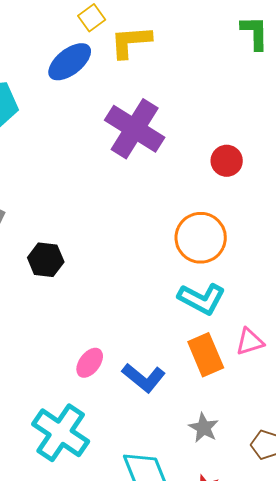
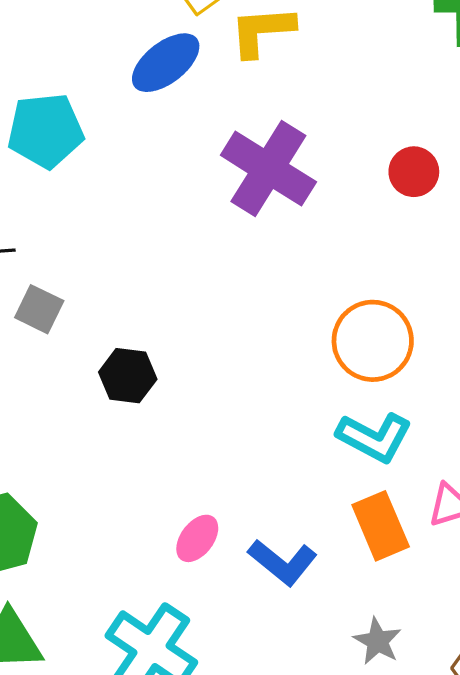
red circle: (227, 161) -> (414, 172), moved

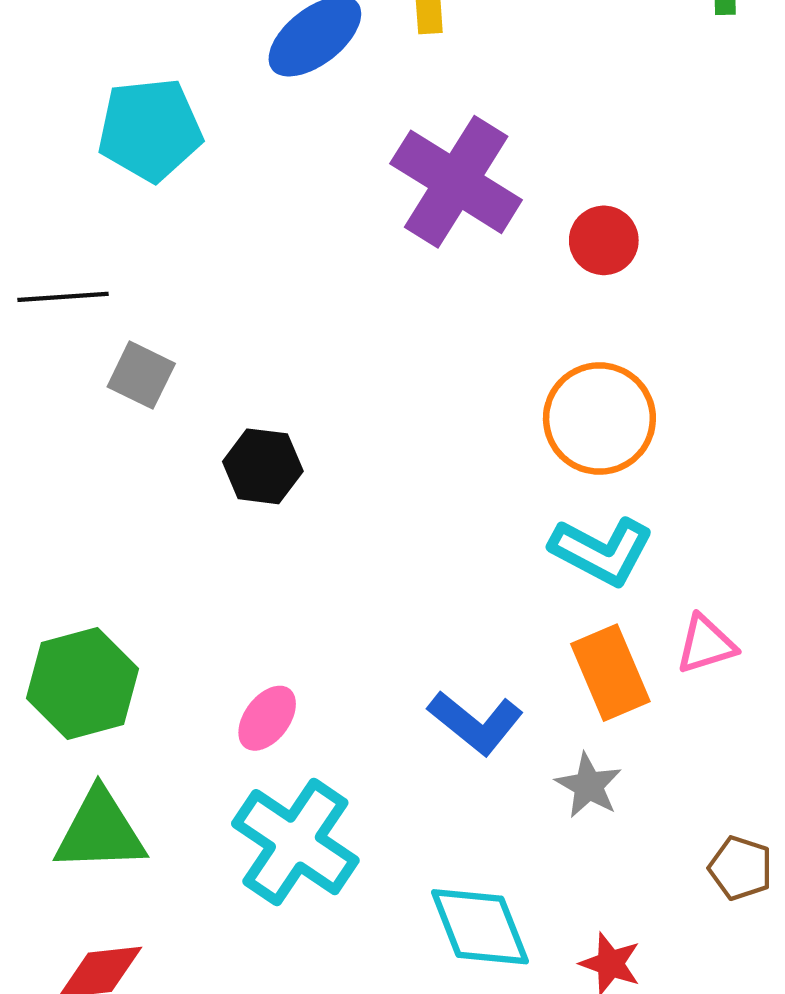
red circle: (414, 172) -> (604, 240), moved
pink ellipse: (197, 538) -> (267, 718), moved
gray star: (377, 641) -> (589, 786), moved

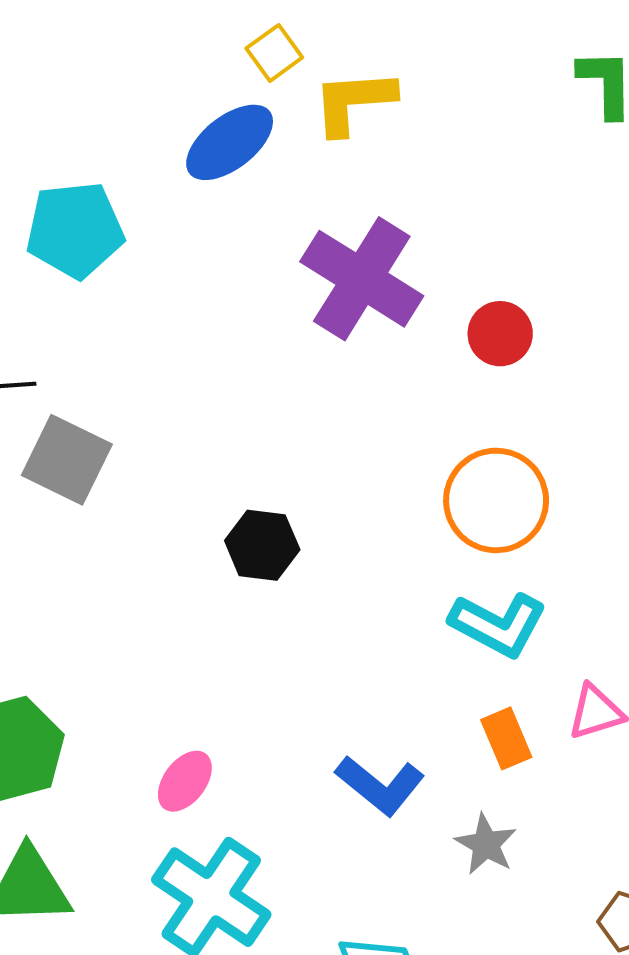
gray square: (141, 375) -> (67, 460), size x1.4
black hexagon: (263, 466) -> (262, 545), moved
orange rectangle: (610, 673) -> (506, 738), size x0.7

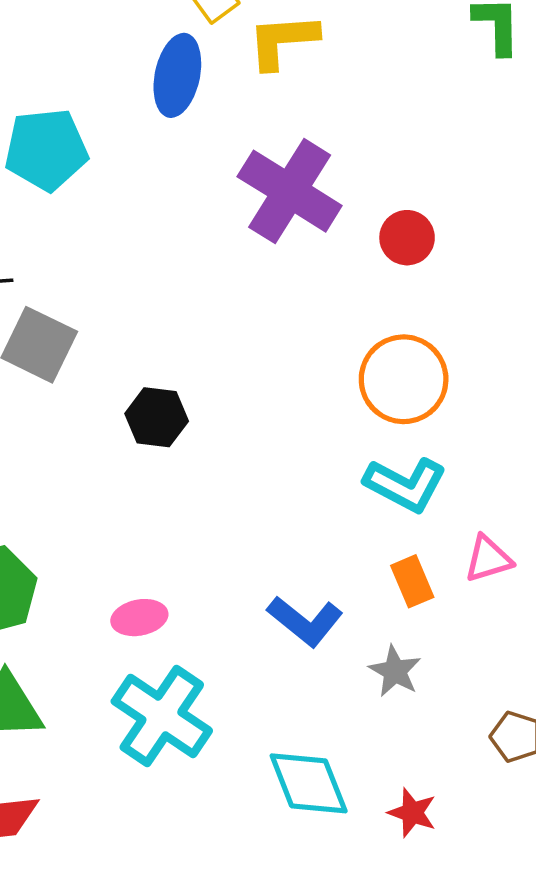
blue ellipse: (230, 142) -> (177, 75), turned -40
black hexagon: (262, 545) -> (157, 417), moved
pink ellipse: (185, 781) -> (139, 618), turned 42

